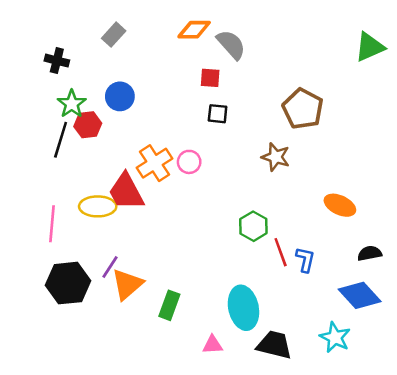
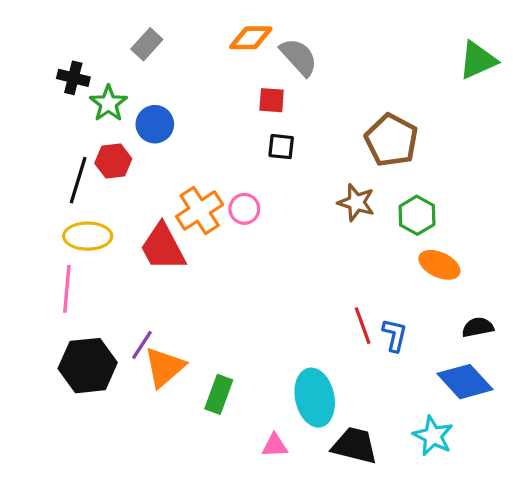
green star: (72, 104) -> (108, 103), moved
yellow ellipse: (98, 206) -> (88, 236), moved
green hexagon: (253, 226) -> (417, 215), moved

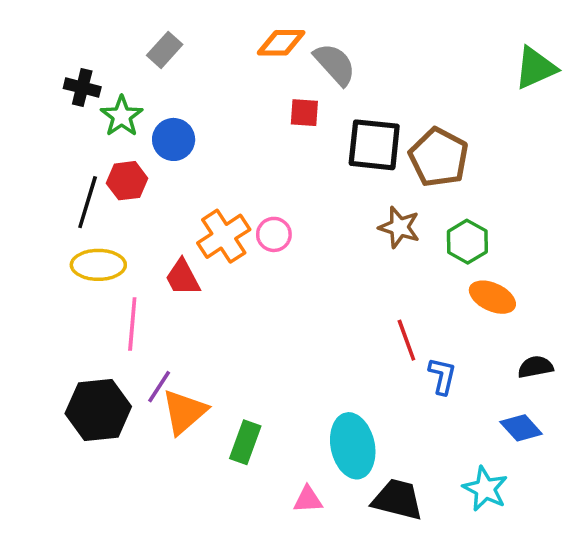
black square: (281, 147) -> (374, 145), moved, size x1.8
red trapezoid: (163, 247) -> (183, 277), size x0.7
pink line: (67, 289) -> (132, 324), moved
red line: (363, 326) -> (406, 340), moved
blue diamond: (465, 382) -> (521, 428), size x0.7

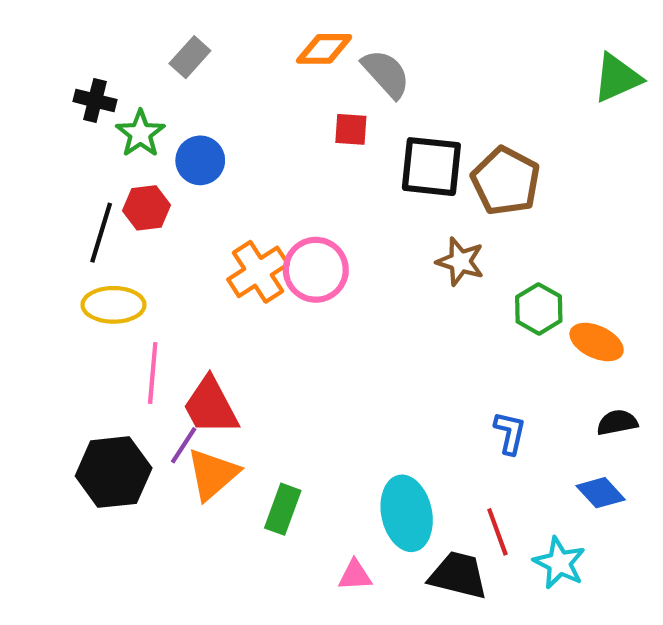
pink circle: (274, 234) -> (316, 270), size x1.6
green hexagon: (467, 242) -> (539, 309), moved
red trapezoid: (183, 277) -> (211, 406), moved, size x1.4
orange ellipse: (492, 297) -> (597, 342), moved
red line: (406, 340) -> (497, 532), moved

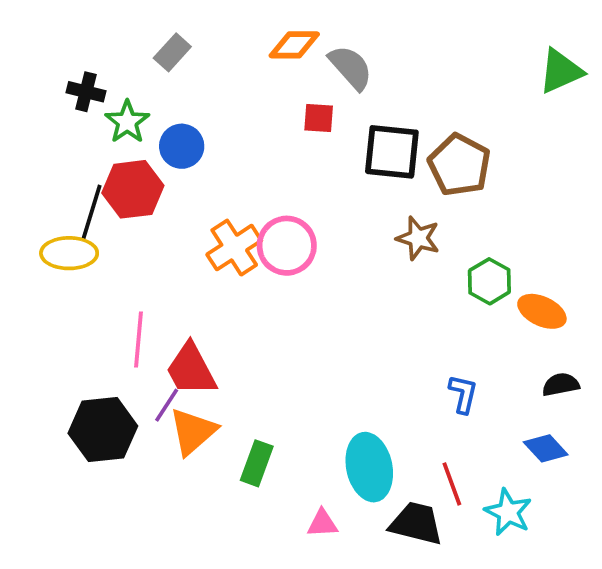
red hexagon: (147, 208) -> (133, 189), size x1.4
yellow ellipse: (114, 305) -> (69, 253), moved

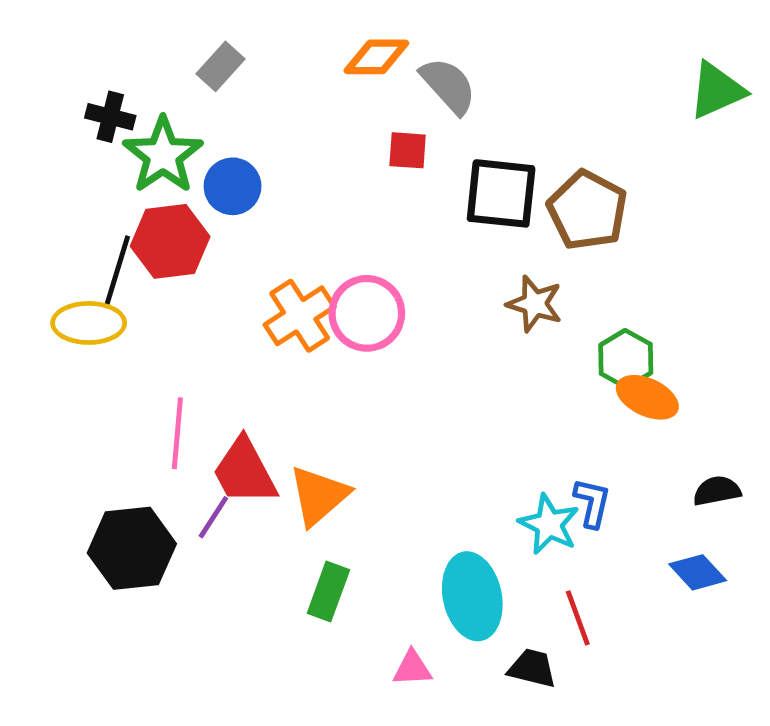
green star: (127, 122) -> (163, 155), size x1.4
orange ellipse: (542, 311) -> (647, 397), moved
orange triangle: (193, 431) -> (319, 496), moved
cyan star: (508, 512) -> (549, 524), moved
black trapezoid: (416, 523) -> (532, 668), size x0.7

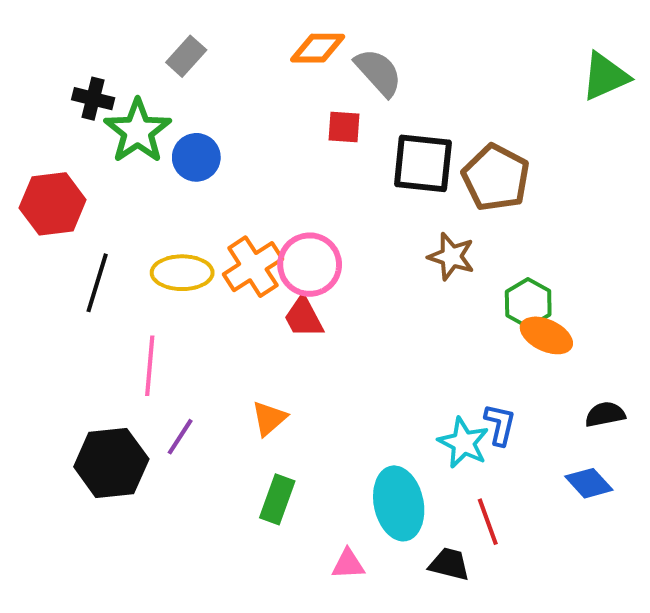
red hexagon: (170, 241) -> (53, 204), moved
black line: (117, 270) -> (97, 283), moved
yellow ellipse: (89, 323) -> (182, 273), moved
red trapezoid: (245, 472) -> (304, 317), moved, size x0.7
orange triangle: (319, 496) -> (269, 418), size x0.7

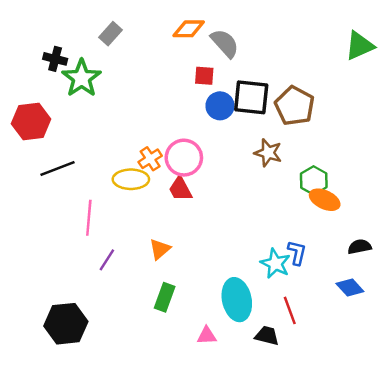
blue circle: (196, 157) -> (220, 106), moved
orange cross: (253, 267) -> (150, 159), size x0.7
yellow ellipse: (182, 273) -> (131, 179), moved
black line: (97, 283) -> (57, 168), turned 52
black hexagon: (111, 463) -> (66, 324), moved

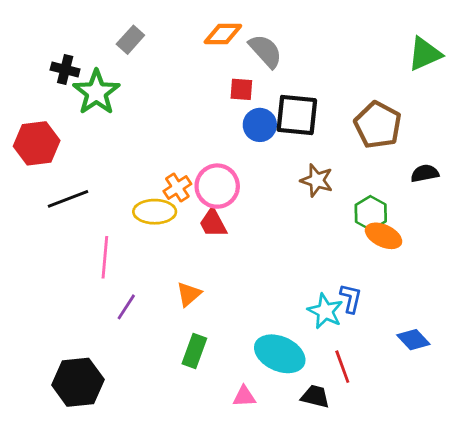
brown pentagon: (295, 106) -> (378, 125), moved
black semicircle: (360, 247) -> (425, 173), moved
cyan ellipse: (237, 300) -> (280, 354), turned -54

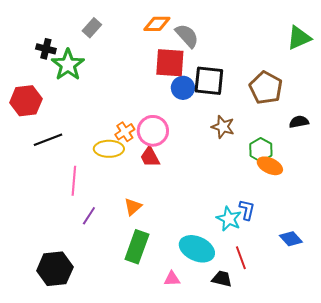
red square: (241, 89) -> (170, 63), size x1.8
green rectangle: (194, 351) -> (137, 247), size x1.4

